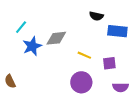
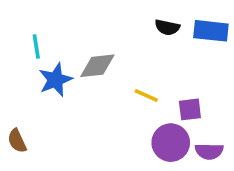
cyan line: (21, 27) -> (36, 47), turned -48
blue rectangle: (117, 31) -> (211, 31), moved
purple circle: (81, 82) -> (171, 143), moved

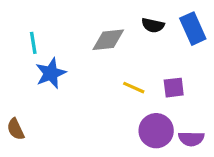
blue rectangle: (211, 31) -> (193, 29), turned 60
gray diamond: (97, 66) -> (108, 40), moved
purple square: (190, 109) -> (174, 88), moved

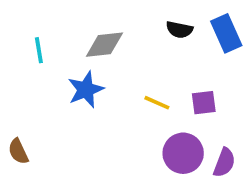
gray diamond: (108, 40) -> (104, 45), moved
blue star: (51, 73) -> (86, 90), moved
purple semicircle: (191, 139) -> (224, 163), turned -70

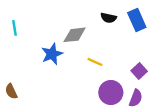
gray diamond: (104, 45) -> (75, 35), moved
cyan line: (39, 50) -> (15, 28), moved
purple square: (204, 103) -> (139, 71), moved, turned -35

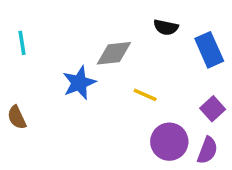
blue rectangle: (137, 20) -> (209, 50), moved
brown semicircle: (11, 91) -> (17, 117), moved

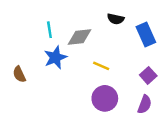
cyan line: (22, 43) -> (49, 30), moved
brown semicircle: (17, 117) -> (19, 74), moved
purple circle: (169, 142) -> (105, 98), moved

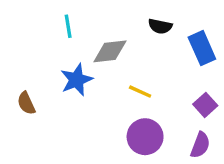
cyan line: (49, 30) -> (68, 26), moved

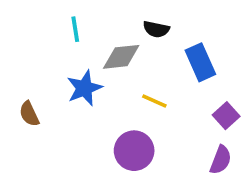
black semicircle: (160, 26) -> (156, 29), moved
blue rectangle: (202, 48) -> (200, 62), moved
purple circle: (145, 137) -> (134, 151), moved

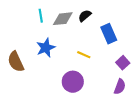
black semicircle: (156, 29) -> (85, 16), turned 128
gray diamond: (121, 57) -> (63, 19), moved
brown semicircle: (29, 114) -> (16, 62), size x1.5

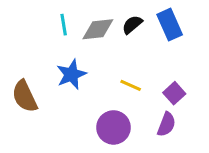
blue rectangle: (109, 34) -> (170, 25), moved
purple square: (123, 63) -> (174, 93), moved
purple semicircle: (120, 87) -> (166, 124), moved

